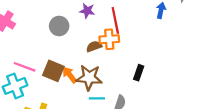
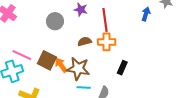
orange cross: (109, 39) -> (107, 42), moved

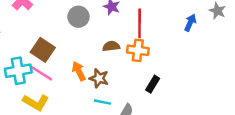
pink line: (22, 55) -> (41, 73), moved
brown square: (47, 60) -> (43, 50), moved
brown star: (78, 69) -> (99, 78), size x0.7

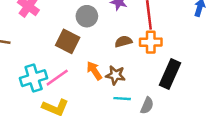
brown square: (43, 50) -> (68, 41), moved
pink line: (41, 73) -> (57, 78), turned -60
black rectangle: (153, 84) -> (170, 74), size x1.6

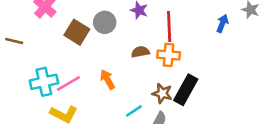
brown square: (68, 41) -> (77, 32), moved
brown star: (115, 75) -> (162, 93), moved
cyan line: (122, 99) -> (134, 111), turned -42

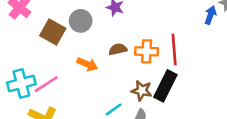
blue arrow: (222, 23) -> (210, 15), moved
red line: (169, 27) -> (174, 50), moved
orange arrow: (107, 79) -> (87, 64), moved, turned 144

